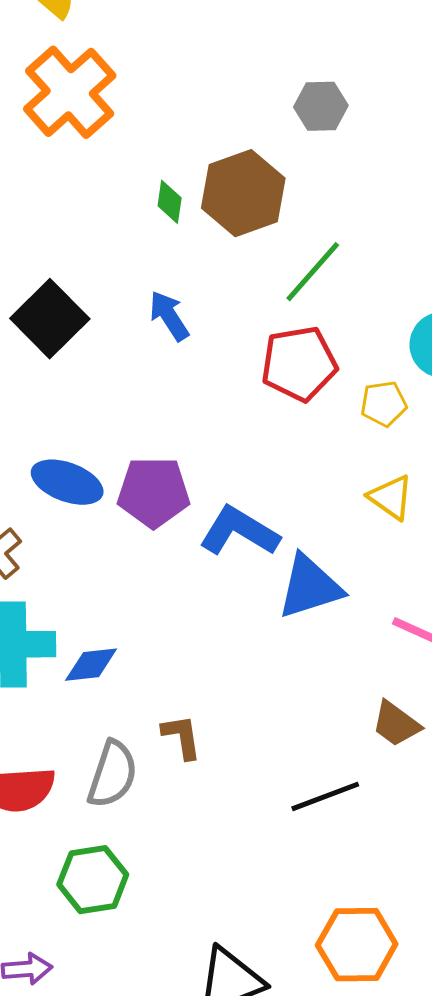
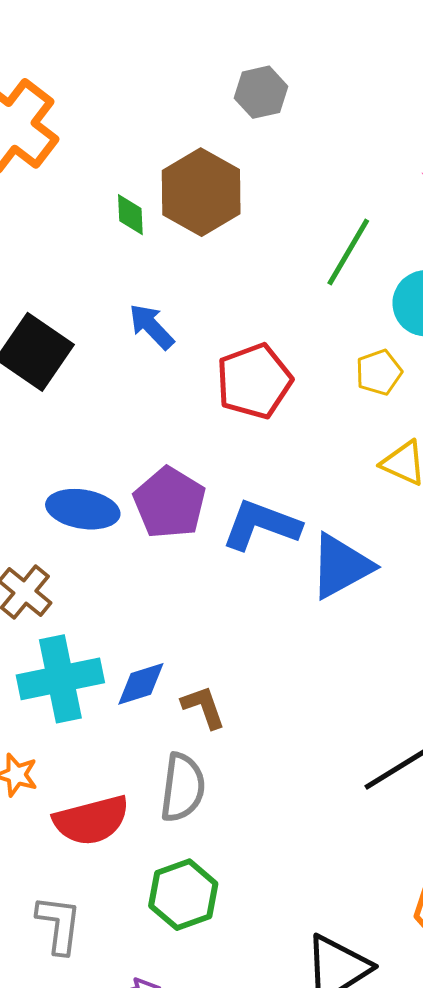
green line: (313, 272) -> (348, 252), moved
red pentagon: (299, 364) -> (254, 381), moved
purple pentagon: (154, 492) -> (170, 503), turned -30
brown L-shape: (182, 737) -> (203, 707), moved

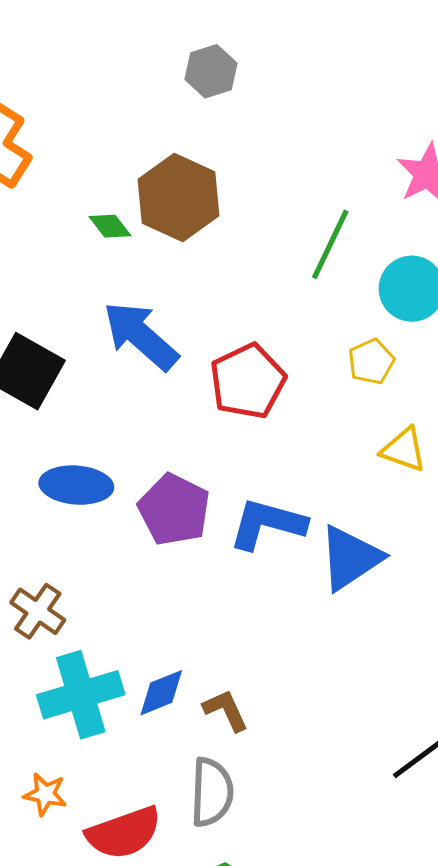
gray hexagon: (261, 92) -> (211, 71), moved
green diamond: (130, 215) -> (110, 226), turned -30
blue arrow: (151, 327) -> (141, 336), size x1.6
blue ellipse: (83, 509) -> (76, 485), moved

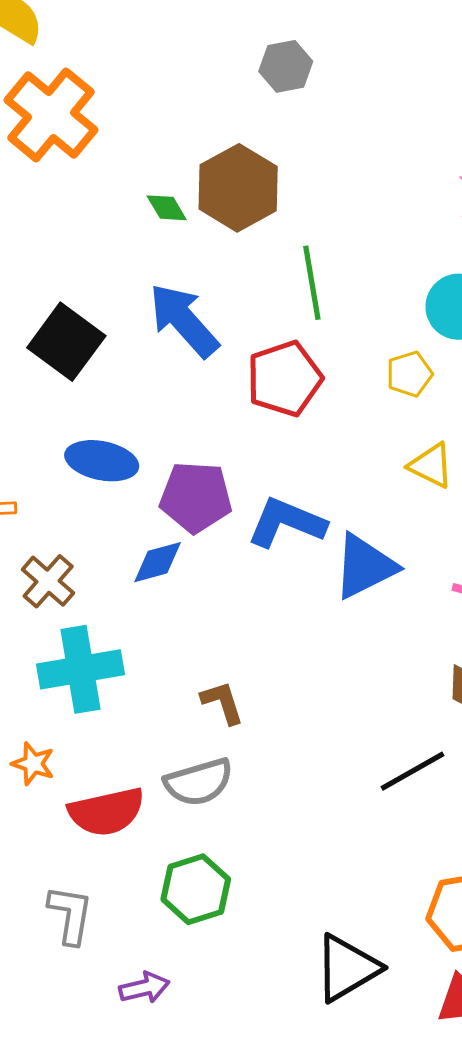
green line: (330, 244) -> (312, 283), moved, turned -42
purple pentagon: (174, 510) -> (196, 497), turned -30
blue diamond: (161, 693) -> (158, 562), moved
gray semicircle: (212, 792) -> (199, 782), turned 64

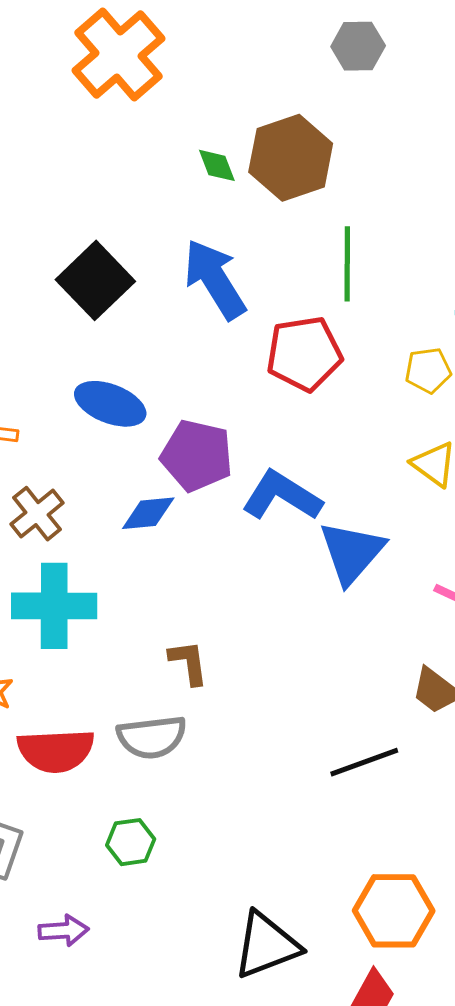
blue triangle: (365, 566) -> (352, 552), turned -32
green hexagon: (196, 889) -> (131, 842), size x0.7

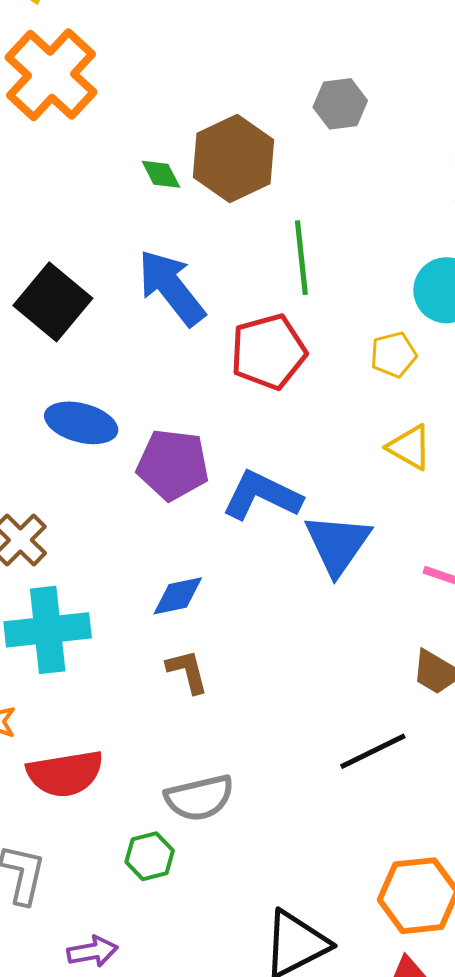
gray hexagon: (358, 46) -> (340, 104), moved
blue diamond: (148, 513) -> (178, 596), moved
gray semicircle: (152, 737) -> (199, 798), moved

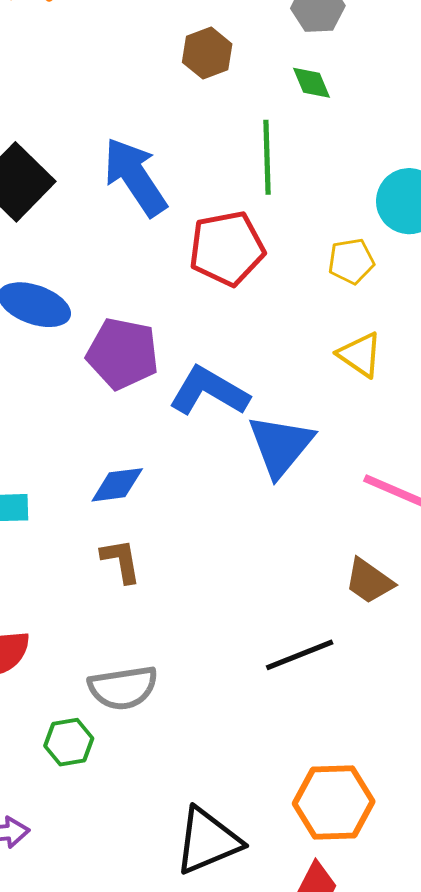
brown hexagon: (233, 159) -> (207, 53), size x0.6
green diamond: (161, 174) -> (312, 83), moved

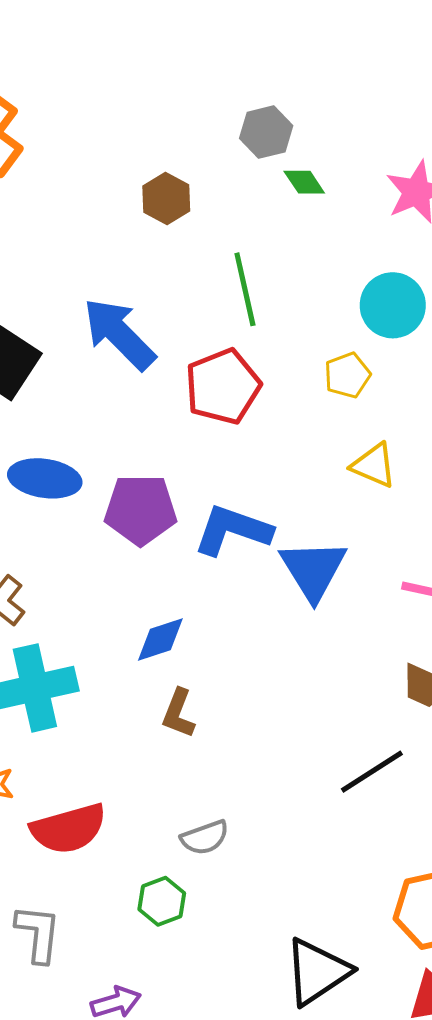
green diamond: (312, 83) -> (304, 182), moved
brown L-shape: (121, 561) -> (178, 713), turned -138
gray semicircle: (123, 688) -> (205, 838), size x0.7

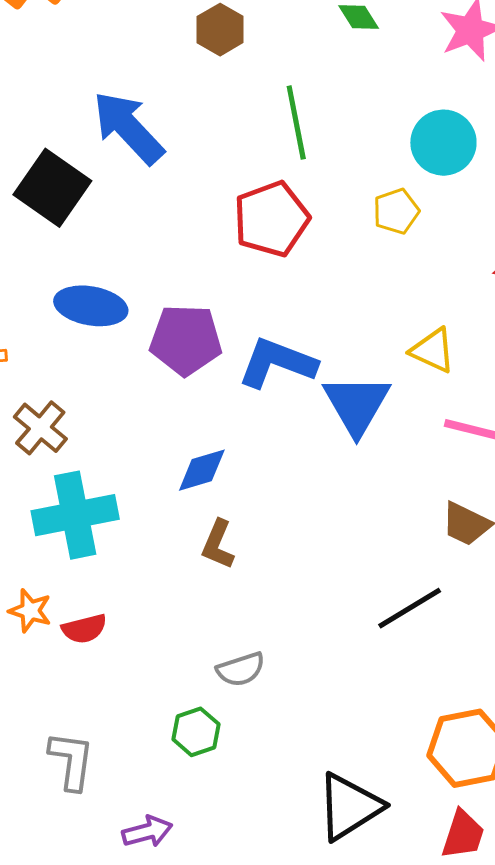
blue arrow: (119, 334) -> (128, 128), moved
yellow triangle: (374, 465) -> (433, 350), moved
red semicircle: (69, 829) -> (84, 629), moved, size x0.6

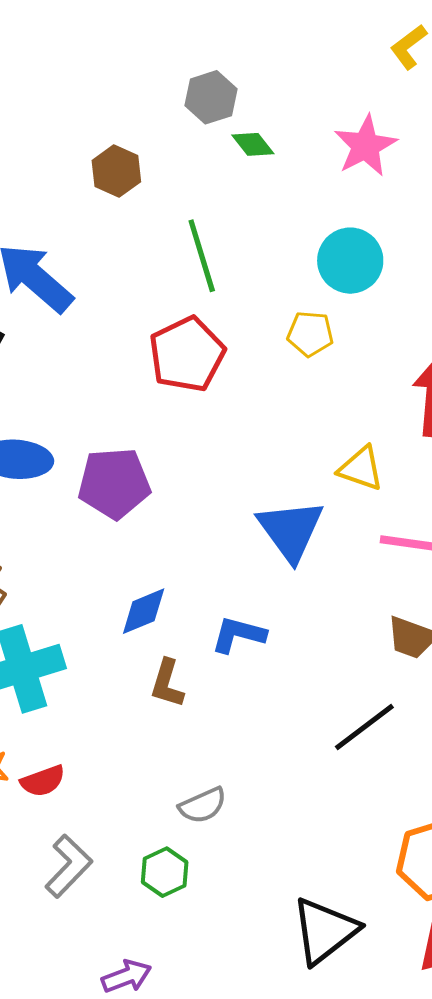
yellow pentagon: (396, 211) -> (310, 334), turned 30
blue L-shape: (277, 363) -> (238, 635), moved, size x0.7
gray L-shape: (71, 761) -> (68, 866), moved, turned 42

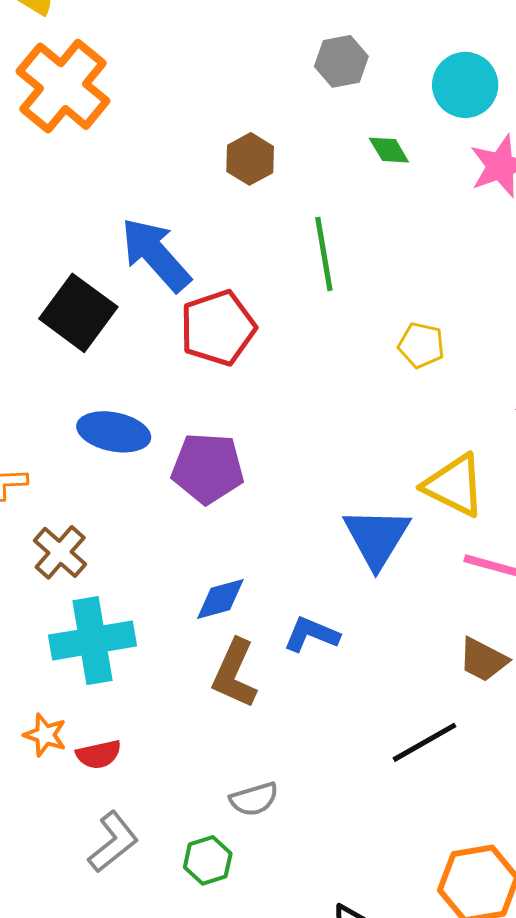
gray hexagon: (211, 97) -> (341, 61), moved
cyan circle: (350, 261) -> (465, 85), moved
red pentagon: (187, 354) -> (218, 328), moved
yellow triangle: (361, 468) -> (454, 485), size x1.4
brown L-shape: (167, 683) -> (234, 674), size x1.4

